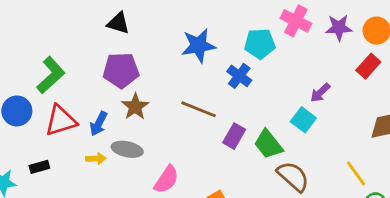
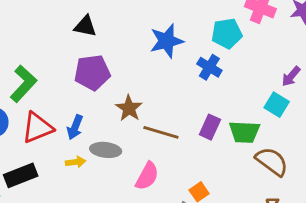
brown star: (135, 107) -> (129, 108), moved
brown line: (199, 109) -> (161, 132), moved
green trapezoid: (268, 144) -> (244, 132), turned -44
black rectangle: (39, 167) -> (21, 175), size x1.6

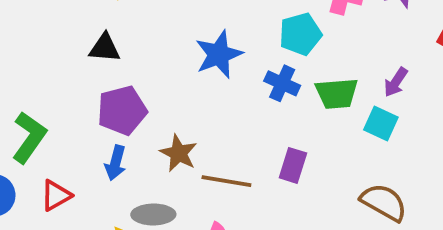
blue arrow: (75, 127) -> (116, 163), moved
red triangle: (37, 128) -> (56, 195), size x0.7
green trapezoid: (244, 132) -> (337, 93), moved

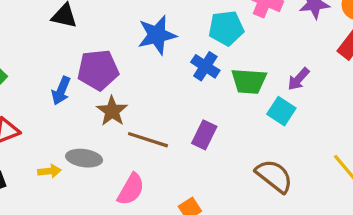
purple pentagon: (122, 110) -> (98, 70), moved
blue arrow: (116, 163) -> (61, 91), moved

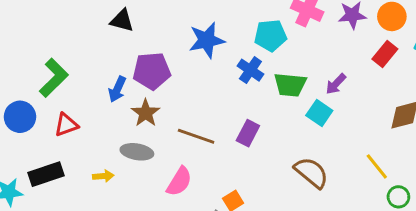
brown star: (112, 111) -> (146, 113), moved
yellow arrow: (49, 171) -> (103, 176), moved

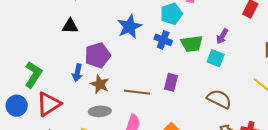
red triangle: (66, 125) -> (49, 104), size x1.5

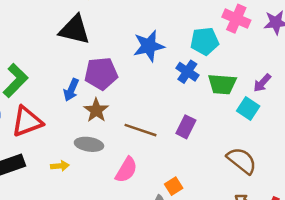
black triangle: (70, 26) -> (74, 30), size x1.5

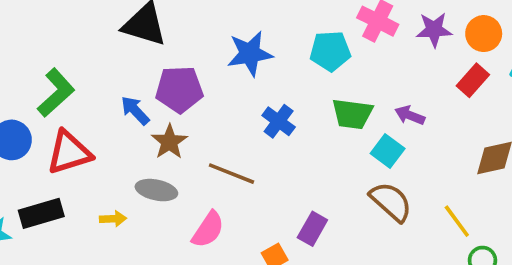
blue cross: (187, 72) -> (279, 121), moved
purple arrow: (262, 83) -> (410, 115), turned 66
blue arrow: (71, 90) -> (135, 110), turned 110
purple rectangle: (186, 127) -> (312, 229), moved
brown semicircle: (242, 161) -> (391, 202), moved

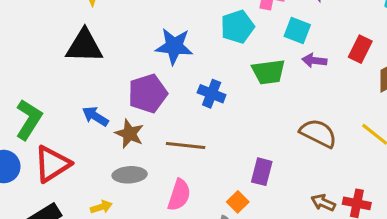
blue star: (250, 54) -> (174, 46), turned 30
red rectangle: (473, 80) -> (360, 49), moved
purple pentagon: (179, 89) -> (148, 94), moved
cyan square: (388, 151) -> (297, 30), moved

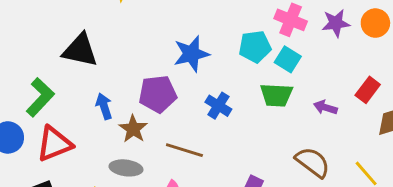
cyan square: (297, 30) -> (288, 59), moved
black triangle: (84, 46) -> (80, 50), moved
blue star: (174, 46) -> (191, 54), turned -30
purple arrow: (314, 60) -> (325, 107), moved
blue arrow: (95, 116) -> (104, 106), turned 30

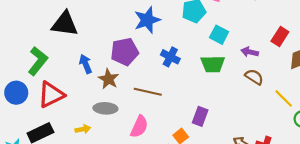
cyan square: (288, 59) -> (219, 35), moved
green trapezoid: (276, 95) -> (213, 64), moved
brown semicircle: (313, 162) -> (254, 77), moved, size x0.7

